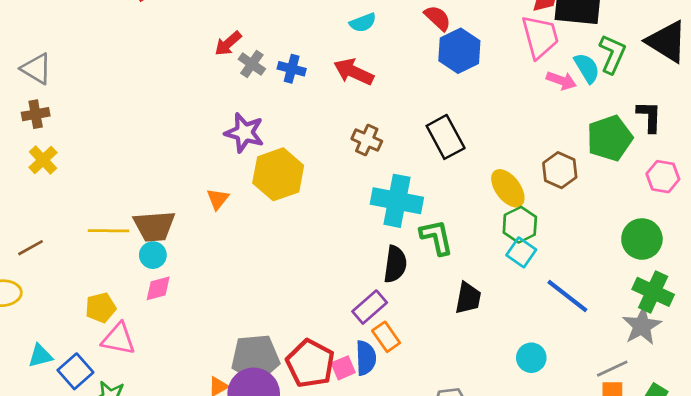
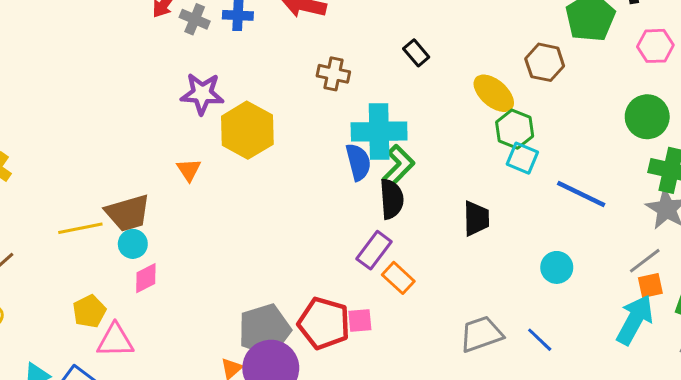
black rectangle: (446, 137) -> (416, 53), size x0.6
green L-shape: (436, 237) -> (398, 166), moved, turned 69
blue semicircle: (366, 358) -> (358, 162), moved
pink square: (343, 368) -> (360, 320), turned 30

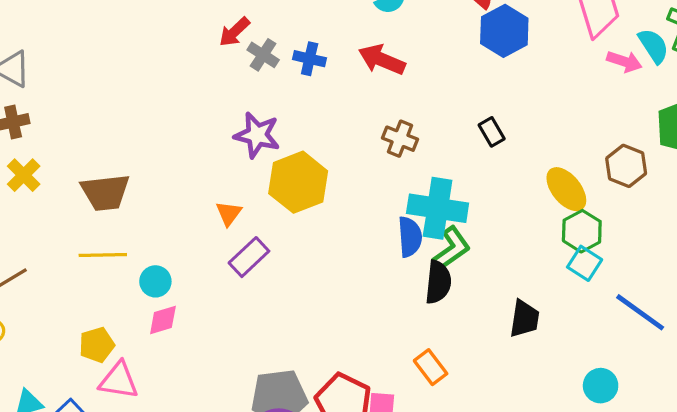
brown trapezoid: (128, 213) -> (105, 192), moved
purple rectangle: (374, 250) -> (249, 257), moved

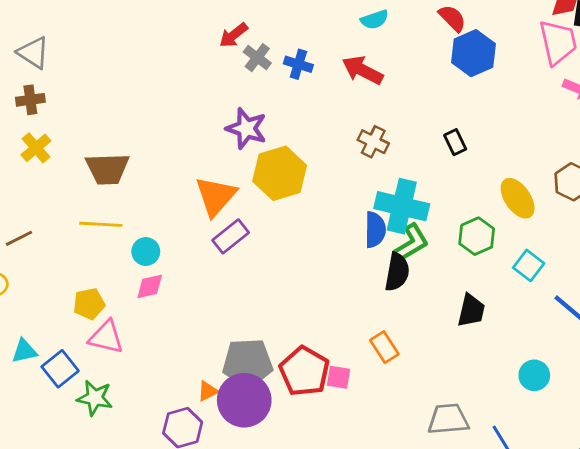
orange triangle: (229, 213) -> (216, 196), size x1.8
green hexagon: (582, 231) -> (477, 236), moved

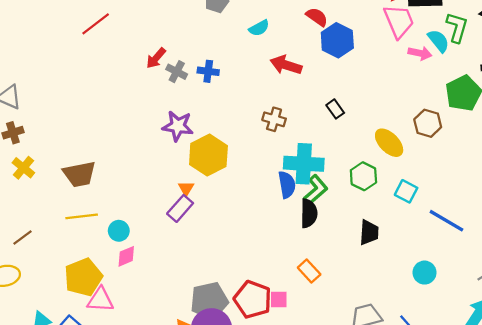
red arrow: (363, 70) -> (286, 65), moved
orange triangle: (216, 196) -> (186, 188), moved, size x0.5
yellow pentagon: (89, 304) -> (83, 277), size x1.6

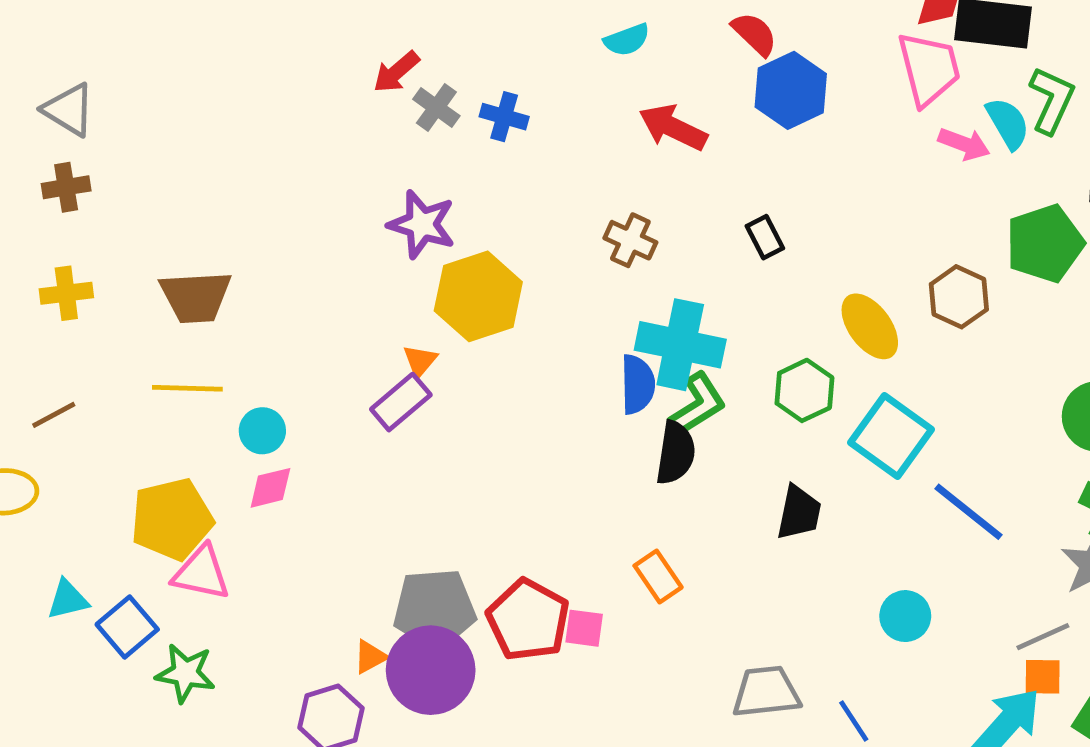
yellow cross: (23, 168) -> (66, 293), moved, turned 35
cyan square: (406, 191) -> (891, 436), size x1.6

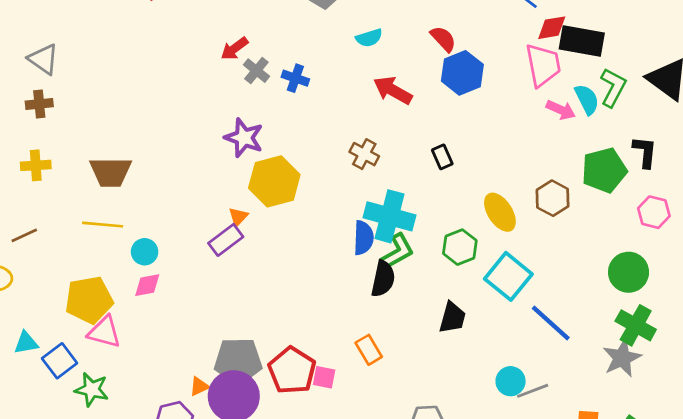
gray line: (1043, 637) -> (533, 391), moved

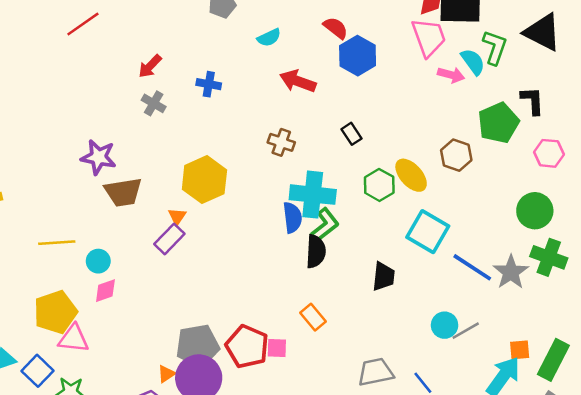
gray cross: (256, 71) -> (154, 103), moved
purple star: (244, 138) -> (98, 157), moved
brown trapezoid: (111, 172) -> (123, 192), moved
green hexagon: (460, 247) -> (379, 185), moved
gray star: (622, 358) -> (511, 272), moved

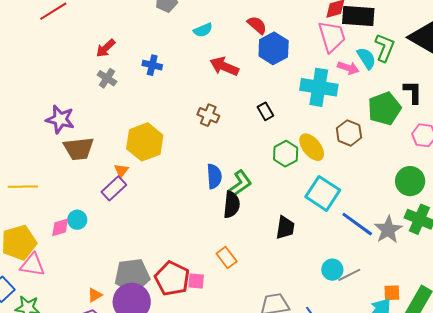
cyan cross: (313, 195) -> (319, 87), moved
cyan circle: (98, 261) -> (77, 220), moved
orange triangle: (166, 374) -> (95, 295), moved

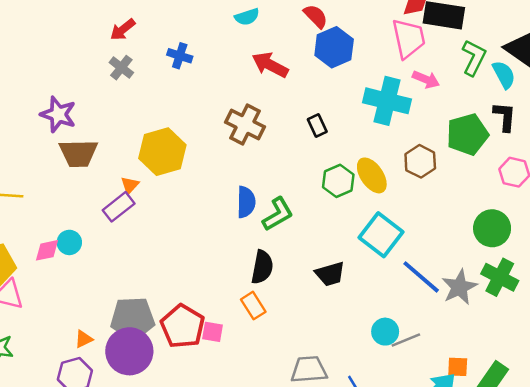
cyan semicircle: (366, 58) -> (504, 75), moved
brown cross: (208, 115) -> (245, 124), size x1.4
black semicircle: (232, 205) -> (262, 267), moved
black trapezoid: (285, 228) -> (330, 274), turned 60

